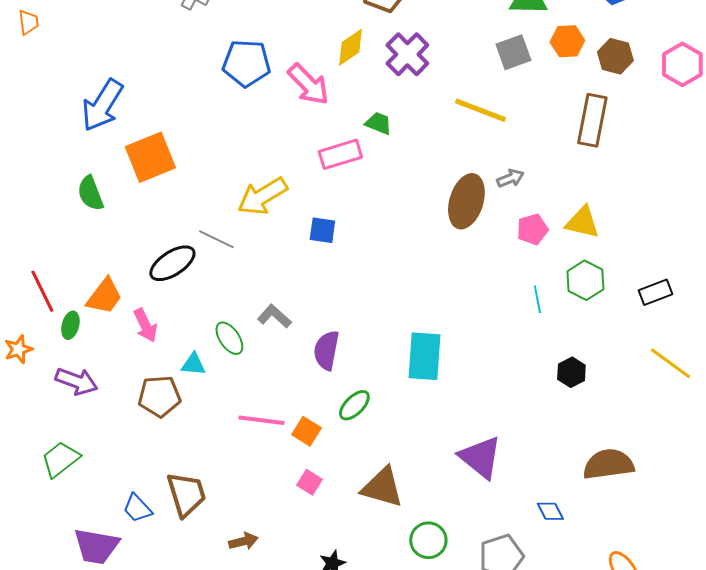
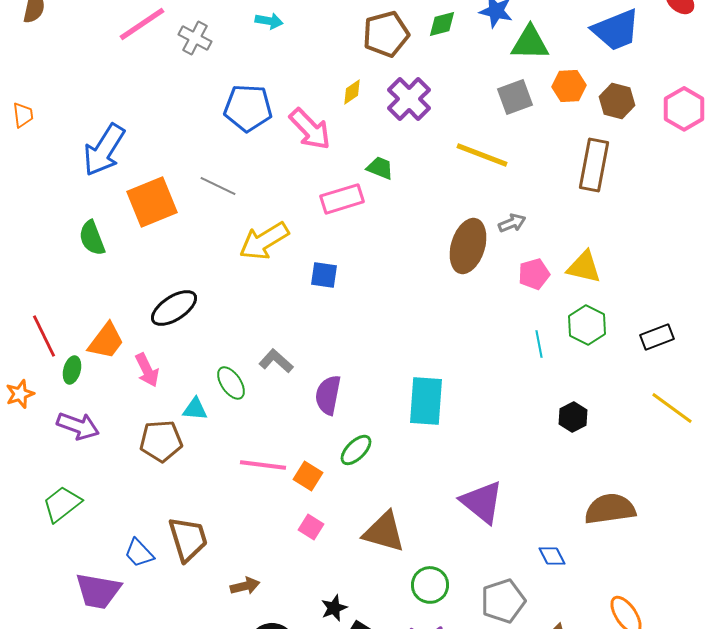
orange trapezoid: (28, 22) -> (23, 115), moved
yellow diamond: (350, 47) -> (352, 92), size x0.7
gray line: (216, 239) -> (218, 186), moved

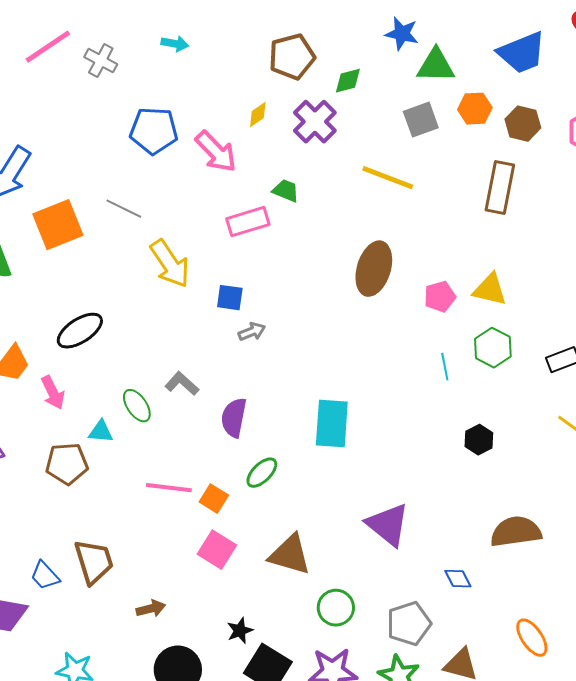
green diamond: (442, 24) -> (348, 81), moved
gray arrow: (512, 223) -> (252, 332), moved
yellow arrow: (264, 241) -> (170, 264), turned -93
pink square: (311, 527) -> (217, 550), size x1.5

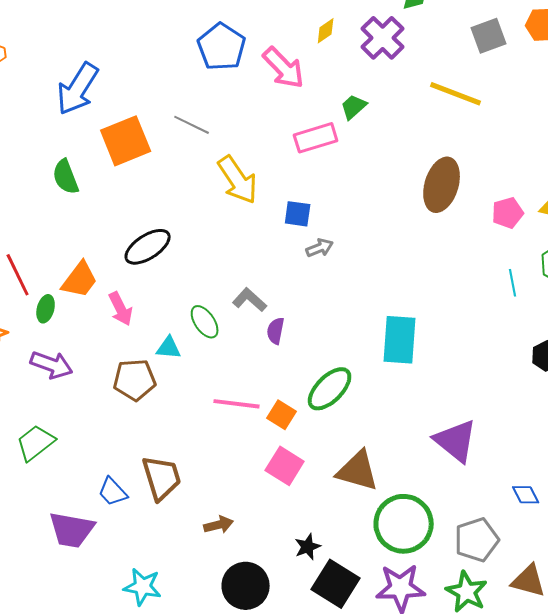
blue pentagon: (154, 131) -> (222, 47), turned 30
green trapezoid: (286, 191) -> (354, 107), turned -64
purple semicircle: (234, 418) -> (276, 331), moved, size x0.7
green ellipse: (262, 473) -> (330, 389), size x1.4
green circle: (336, 608) -> (404, 524), size x1.6

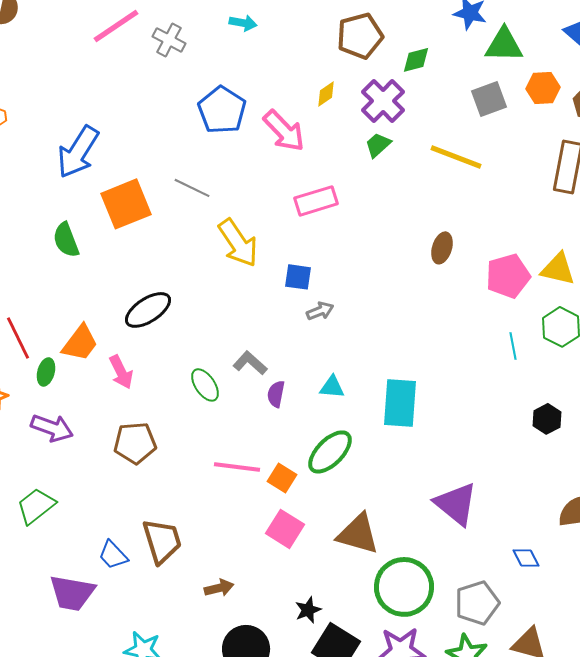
green trapezoid: (354, 107) -> (378, 145), moved
brown ellipse: (442, 185) -> (442, 248), size x0.6
pink pentagon: (508, 213) -> (508, 276), size x1.4
cyan triangle: (169, 348) -> (332, 387), moved

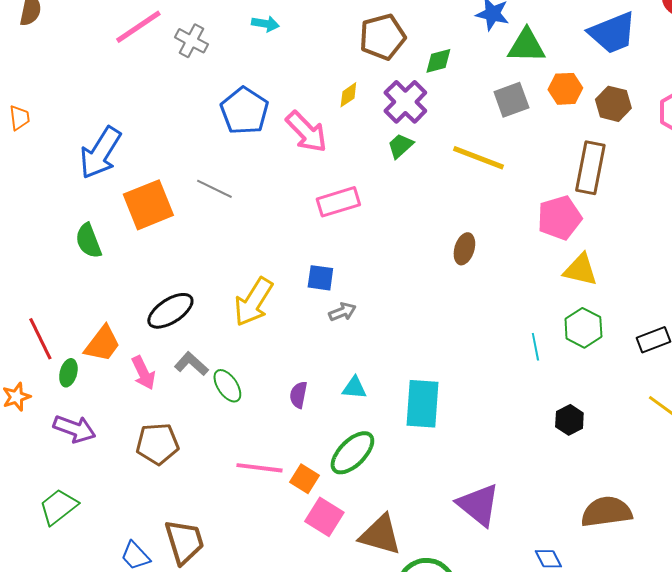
yellow arrow: (238, 243) -> (253, 302), moved, turned 66
pink pentagon: (508, 276) -> (559, 218), moved
gray L-shape: (250, 363) -> (191, 364), moved
pink square: (285, 529) -> (324, 517), moved

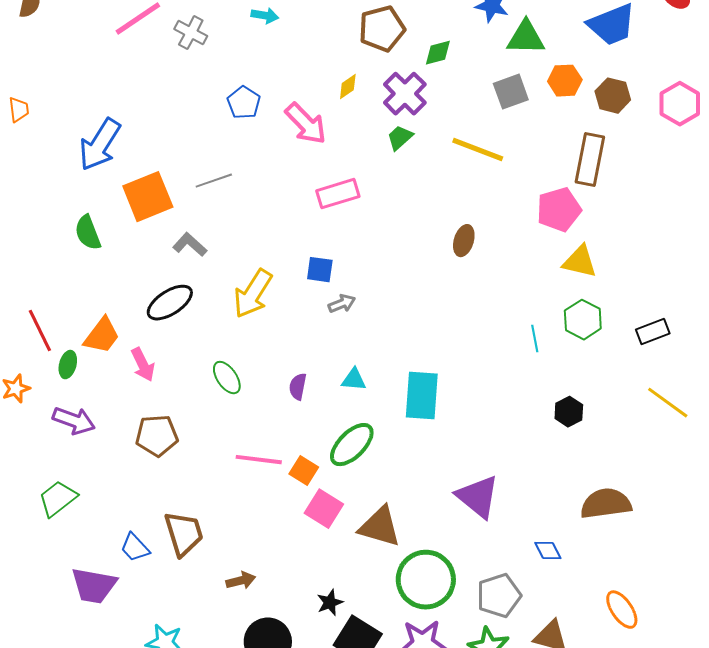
blue pentagon: (244, 111) -> (244, 103), size x0.7
gray line: (214, 189) -> (214, 181), turned -45
gray L-shape: (191, 364) -> (190, 245), moved

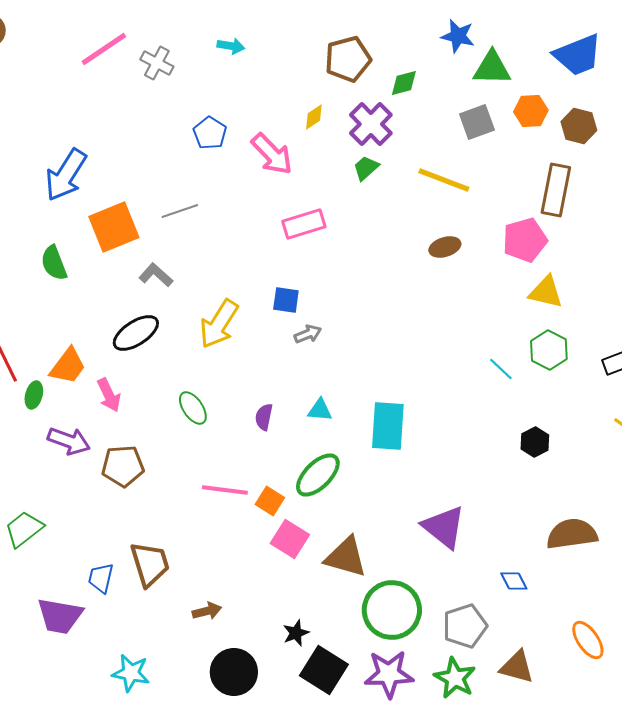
brown ellipse: (464, 241) -> (445, 247), moved, turned 56
cyan line: (535, 339) -> (501, 369), turned -36
purple arrow: (74, 421) -> (69, 441), moved
blue trapezoid: (135, 548) -> (101, 578), turned 56

